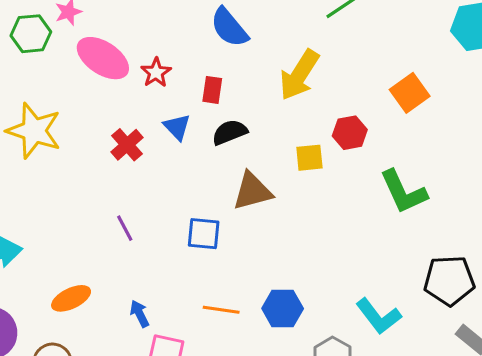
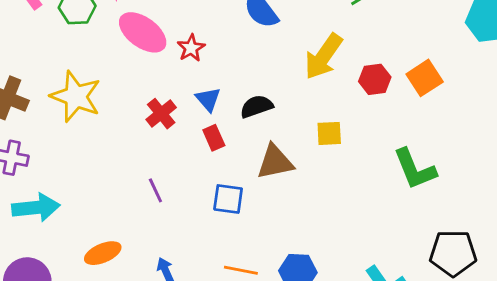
red rectangle: (212, 90) -> (214, 138), moved, turned -35
red hexagon: (350, 133) -> (375, 79), moved

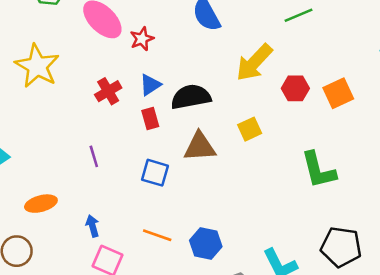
blue triangle: (208, 99) -> (150, 85), turned 30
black semicircle: (257, 106) -> (191, 97), size x1.4
yellow square: (329, 133) -> (250, 129), turned -30

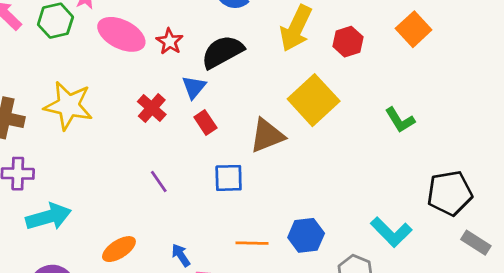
orange square: (338, 93) -> (414, 29), moved
black semicircle: (191, 97) -> (222, 52), moved
yellow square: (250, 129) -> (314, 100), size x1.8
green L-shape: (318, 170) -> (400, 120), size x0.7

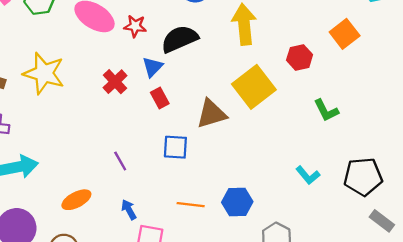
yellow arrow: (296, 28) -> (244, 24), turned 144
red star: (170, 41) -> (135, 26), turned -30
red hexagon: (348, 42) -> (300, 57), moved
purple line: (159, 182) -> (120, 161), moved
cyan L-shape: (391, 232) -> (308, 175), moved, size x0.7

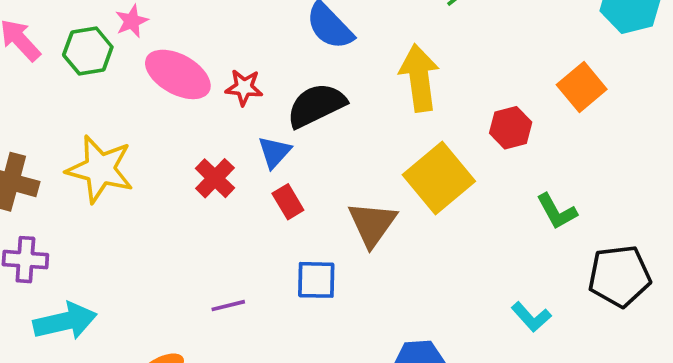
brown triangle: (211, 114) -> (372, 224), turned -36
purple line: (120, 161) -> (228, 306), turned -72
black pentagon: (363, 177) -> (619, 276), moved

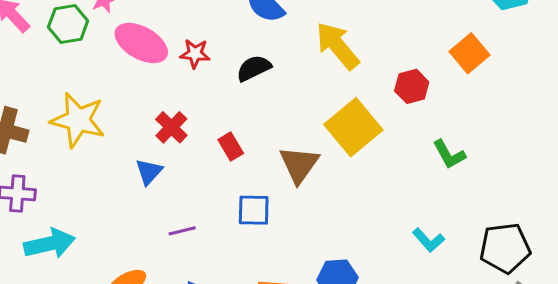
yellow arrow: (419, 78) -> (337, 46), turned -32
black semicircle: (316, 105) -> (254, 68), size x0.7
blue triangle: (274, 152) -> (149, 172), moved
black pentagon: (619, 276) -> (505, 248), moved

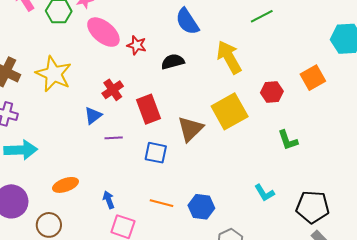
red rectangle: (231, 146) -> (149, 109), size x1.6
purple line: (182, 231) -> (114, 138), moved

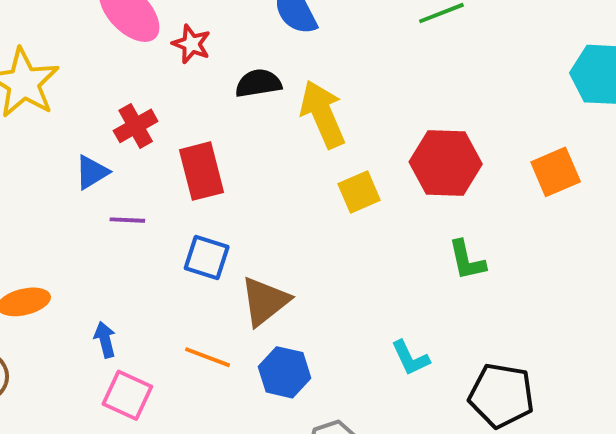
yellow arrow: (229, 57) -> (323, 114), moved
orange square: (313, 78) -> (556, 172), moved
red hexagon: (272, 92) -> (446, 163), size x1.6
yellow square: (230, 111) -> (359, 192), size x0.6
brown triangle: (190, 129) -> (265, 301), moved

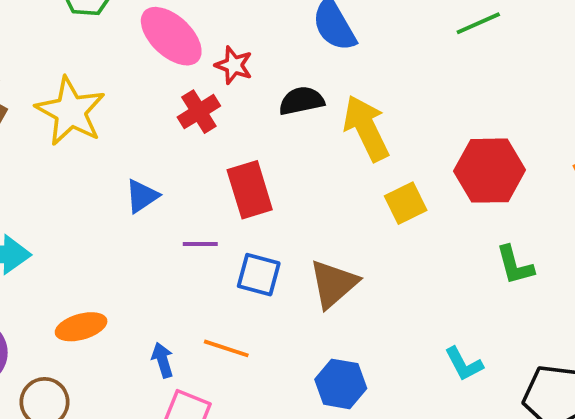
red cross: (136, 126) -> (199, 112), moved
purple line: (127, 220) -> (200, 244), moved
brown triangle: (265, 301) -> (333, 284), moved
orange line: (208, 357) -> (226, 348), moved

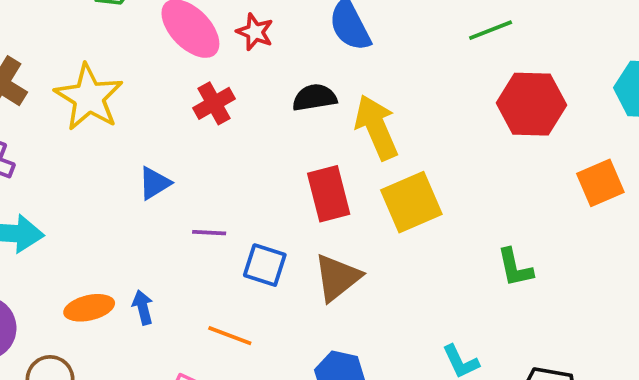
red star: (234, 65) -> (255, 32), moved
red hexagon: (489, 171) -> (531, 104), moved
red rectangle: (250, 190) -> (329, 194), moved
yellow square: (406, 203) -> (411, 202), size x1.5
blue arrow: (163, 360) -> (143, 307), moved

